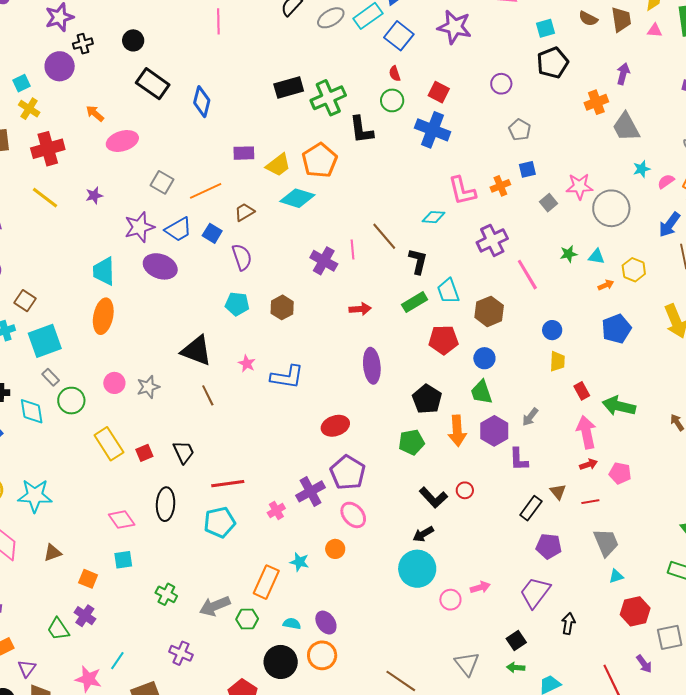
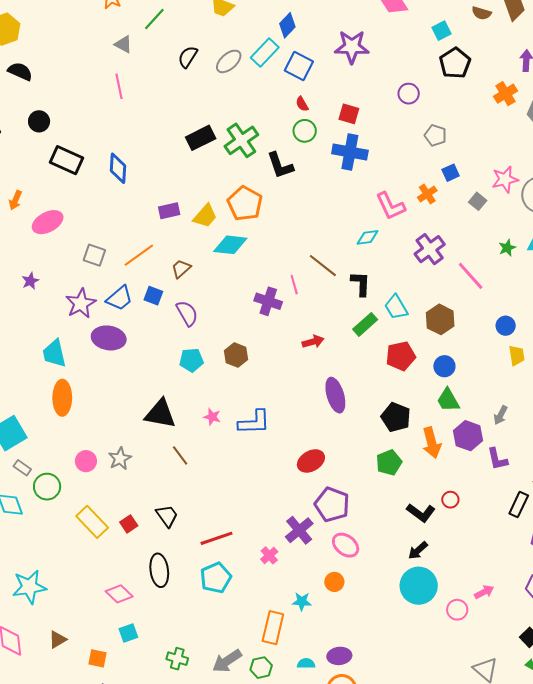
orange arrow: (95, 113) -> (15, 200), turned -96
purple ellipse: (326, 623) -> (339, 656), turned -50

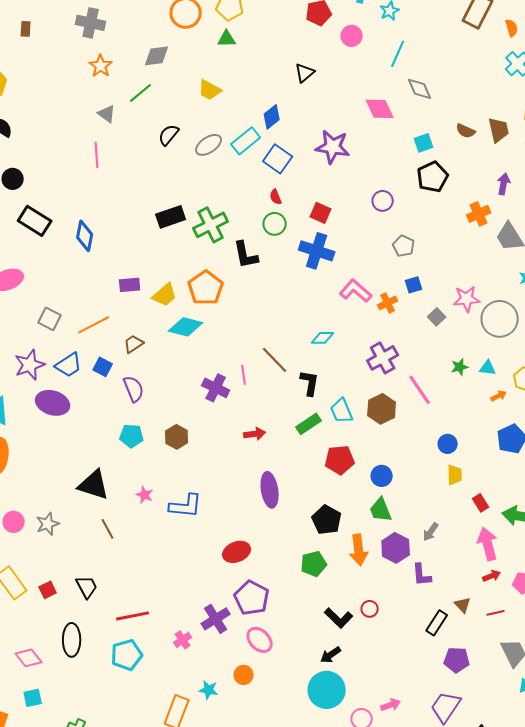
pink L-shape: (391, 206) -> (356, 291), moved, turned 148
brown hexagon: (440, 319) -> (382, 409), moved

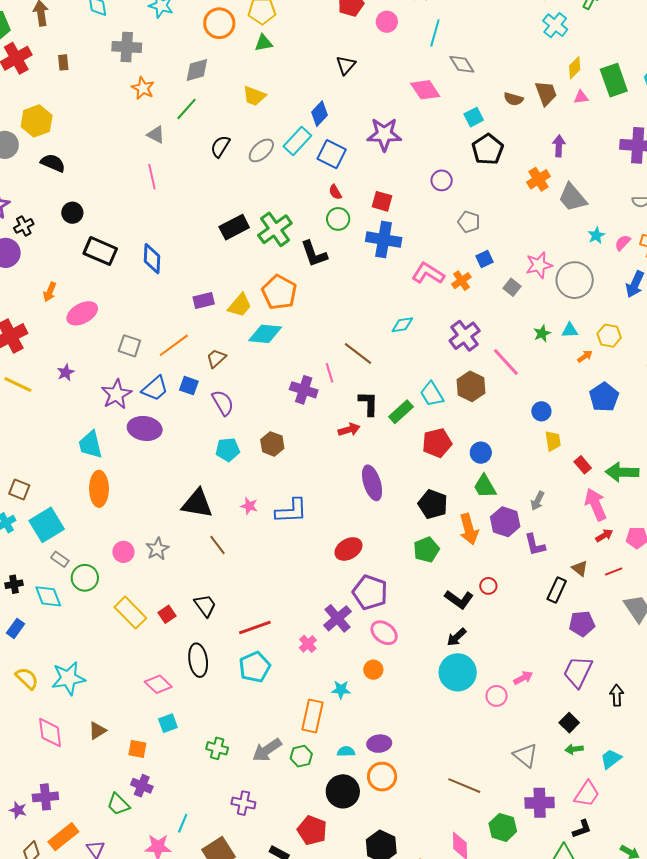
black L-shape: (310, 383) -> (368, 404), moved

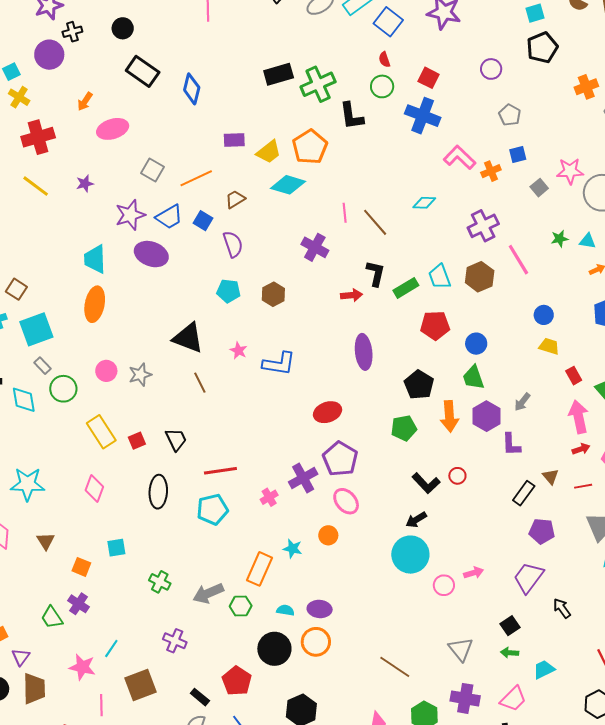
pink line: (330, 373) -> (345, 213), moved
yellow trapezoid: (553, 441) -> (549, 346), turned -75
pink diamond: (158, 684) -> (94, 488), moved, turned 56
black arrow: (617, 695) -> (562, 608), turned -45
brown triangle: (97, 731) -> (46, 541), turned -42

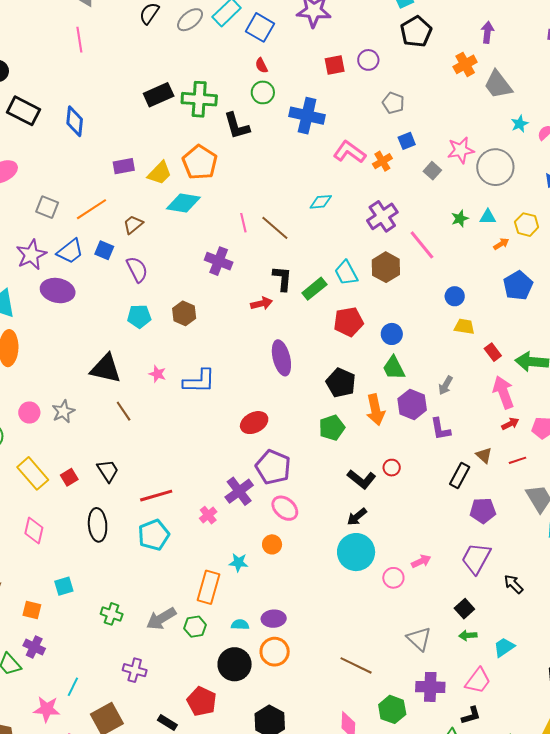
red square: (429, 78) -> (335, 65), moved, turned -30
green cross: (318, 84) -> (199, 99), turned 36

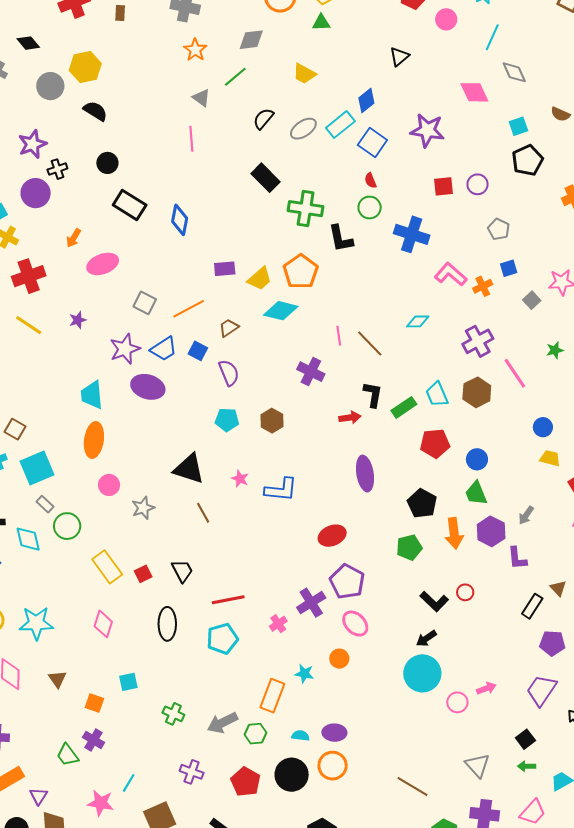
black rectangle: (159, 95) -> (265, 178), moved, turned 64
pink circle: (29, 413) -> (109, 485), moved
red pentagon: (202, 701) -> (246, 782), moved

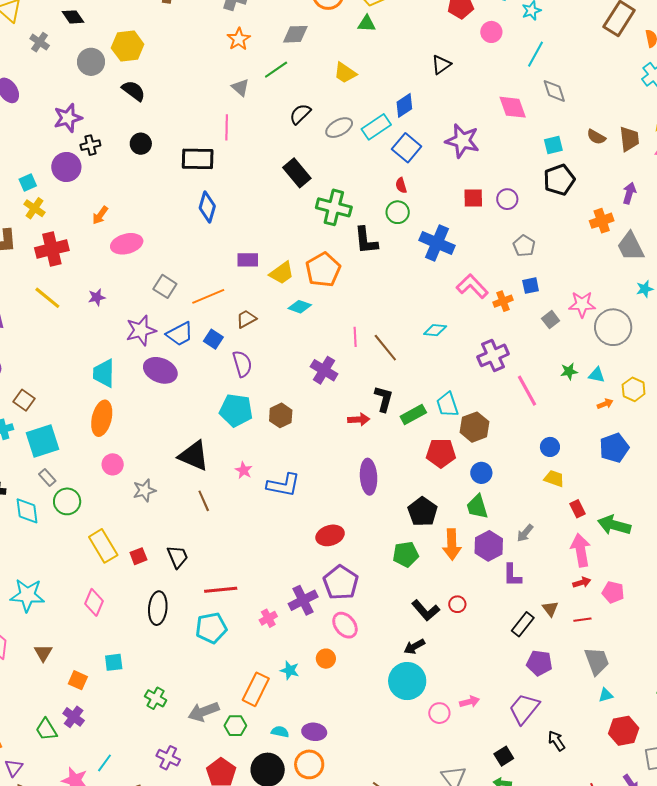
black rectangle: (130, 205) -> (198, 159), moved, turned -36
cyan diamond: (281, 311) -> (300, 307), size x0.7
brown hexagon: (477, 392) -> (474, 427), moved
cyan pentagon: (227, 420) -> (236, 410), size x1.4

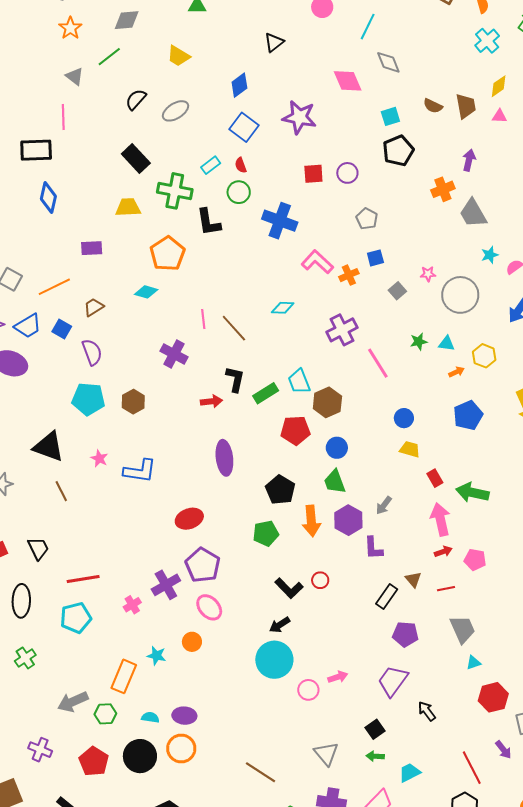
cyan rectangle: (376, 127) -> (211, 165), moved, size x0.7
yellow trapezoid: (282, 273) -> (128, 207), moved, turned -144
pink star: (582, 304) -> (428, 274), size x0.6
green cross: (156, 698) -> (25, 658), moved, turned 30

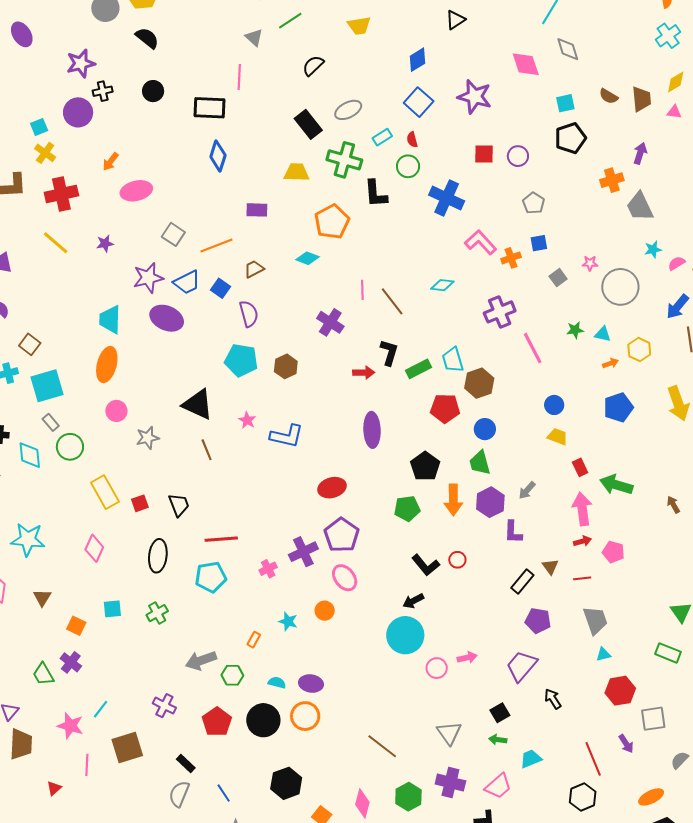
yellow trapezoid: (178, 56) -> (359, 26), turned -45
gray ellipse: (175, 111) -> (348, 110), moved
orange rectangle: (124, 676) -> (254, 640), size x0.5

